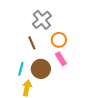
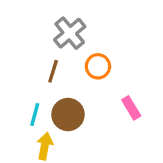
brown line: (32, 43) -> (53, 71), turned 40
pink rectangle: (61, 59) -> (131, 108), moved

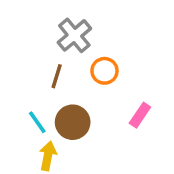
pink rectangle: (131, 108) -> (140, 115), turned 65
cyan line: (35, 115) -> (37, 122), turned -50

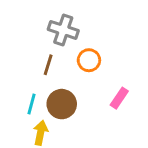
gray cross: (74, 35) -> (63, 30), turned -32
cyan line: (37, 122) -> (31, 104), turned 50

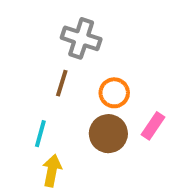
orange circle: (89, 60) -> (114, 93), moved
brown circle: (62, 104) -> (108, 134), moved

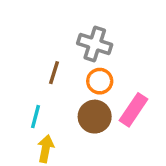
gray cross: (81, 38) -> (95, 44), moved
pink rectangle: (153, 126) -> (134, 110), size x1.4

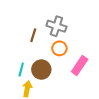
brown line: (54, 73) -> (33, 35), moved
brown circle: (95, 117) -> (41, 70), moved

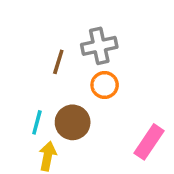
gray cross: (56, 26) -> (99, 46), turned -30
pink rectangle: (80, 66) -> (149, 142), moved

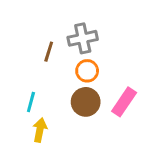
brown circle: (73, 122) -> (86, 102), moved
pink rectangle: (149, 142) -> (124, 102), moved

